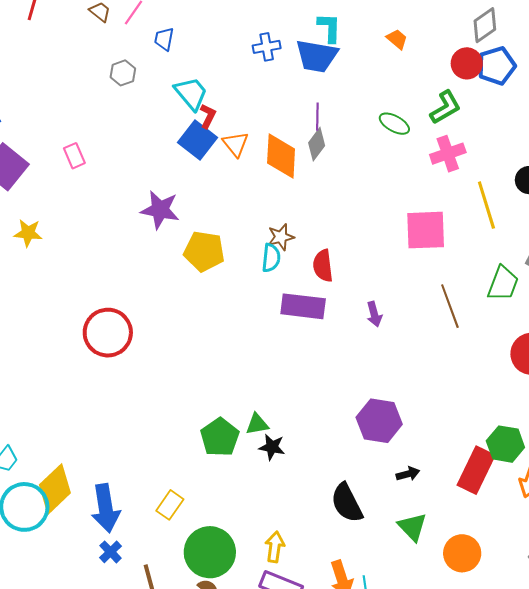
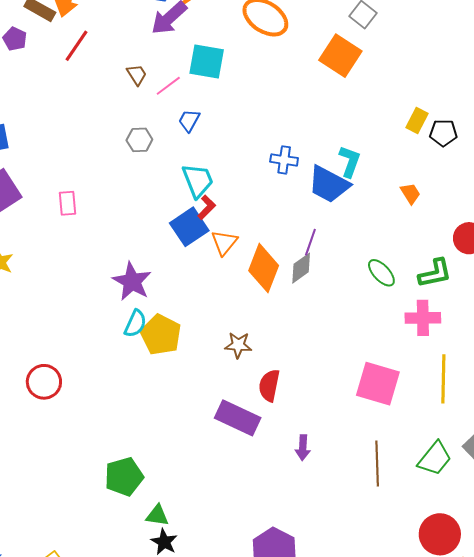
cyan semicircle: (271, 258) -> (135, 324), moved
red circle: (108, 333) -> (44, 382), size x0.7
green pentagon: (220, 437) -> (124, 477), moved

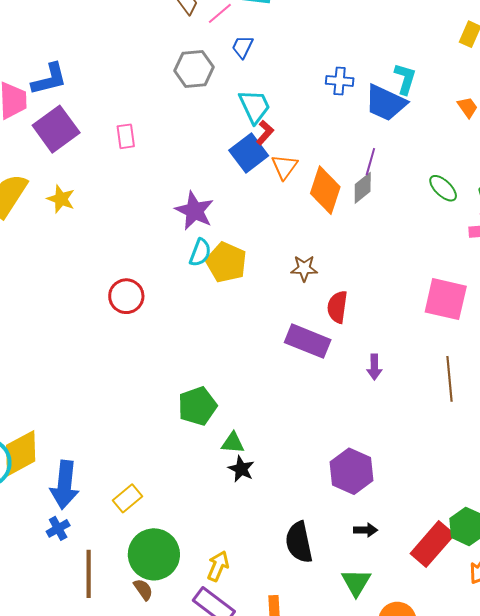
gray hexagon: (139, 140) -> (194, 69), size x1.5
red circle: (44, 382) -> (126, 296), moved

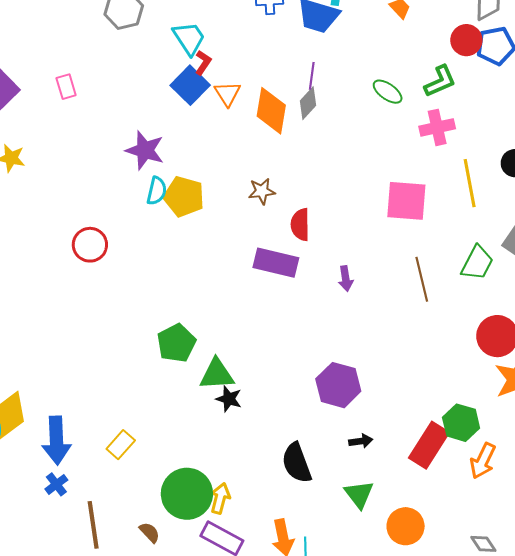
green triangle: (233, 443) -> (217, 374), size x1.5
green circle: (154, 554) -> (187, 494), moved

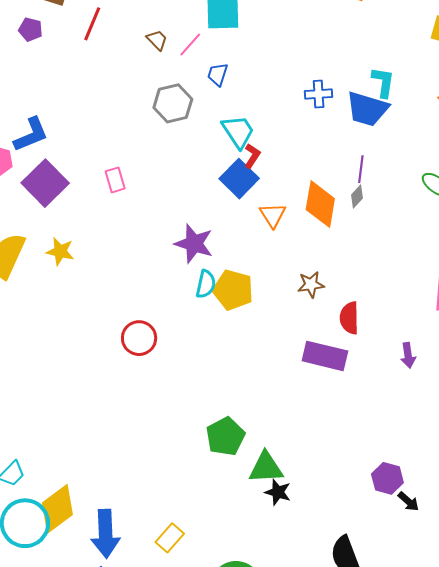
orange triangle: (227, 94) -> (273, 215), moved
gray diamond: (308, 103) -> (357, 196), size x0.7
purple arrow: (346, 279) -> (408, 355), moved
purple hexagon: (338, 385) -> (387, 478), size x0.7
black arrow: (361, 441) -> (408, 501), moved, turned 50

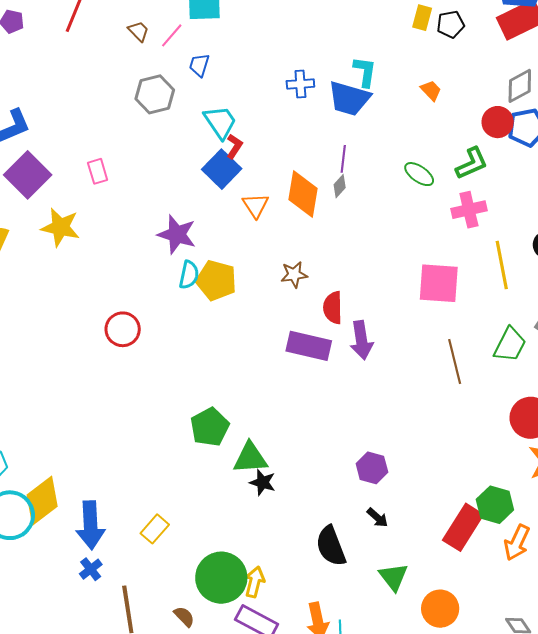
yellow star: (60, 251) -> (60, 227), moved, size x1.4
purple arrow: (408, 355) -> (361, 340), moved, size x1.5
black arrow: (408, 501) -> (377, 518), moved

